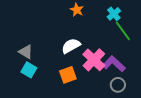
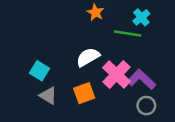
green line: (123, 31) -> (128, 34), moved, turned -45
gray triangle: (26, 52) -> (48, 96), moved
cyan square: (29, 70) -> (40, 71), moved

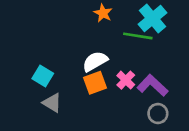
cyan cross: (141, 17) -> (153, 18), size x1.5
pink cross: (117, 75) -> (126, 80), size x0.6
orange square: (84, 93) -> (95, 83), moved

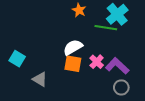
cyan square: (43, 76) -> (17, 59), moved
orange square: (95, 83) -> (73, 64), turned 30

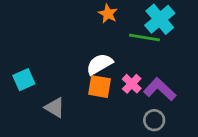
cyan square: (17, 59) -> (24, 80), turned 35
gray circle: (121, 87) -> (154, 120), moved

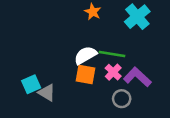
green line: (144, 37) -> (112, 54), moved
cyan square: (24, 80) -> (31, 84), moved
gray circle: (154, 120) -> (122, 99), moved

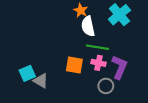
white semicircle: (85, 55) -> (88, 26), moved, turned -72
pink cross: (113, 72) -> (98, 63), turned -32
purple L-shape: (137, 77) -> (119, 67), turned 70

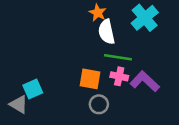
purple L-shape: (119, 67) -> (145, 81), turned -70
gray triangle: (41, 81) -> (19, 104), moved
gray circle: (106, 86) -> (99, 104), moved

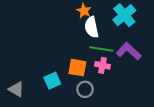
purple L-shape: (145, 81) -> (129, 51), moved
cyan square: (33, 89) -> (52, 81), moved

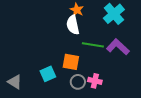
white semicircle: (92, 27) -> (73, 25), moved
pink cross: (102, 65) -> (95, 81), moved

